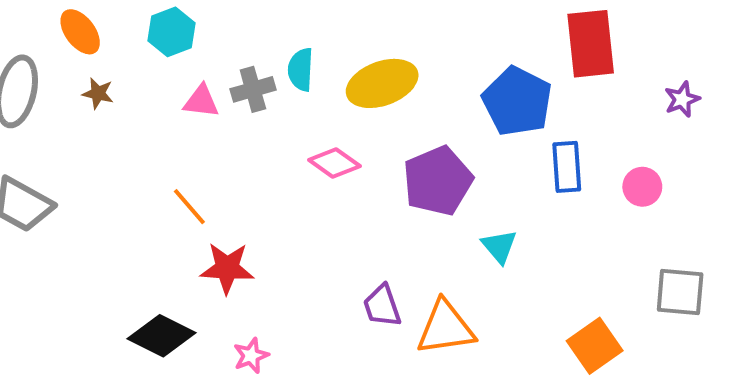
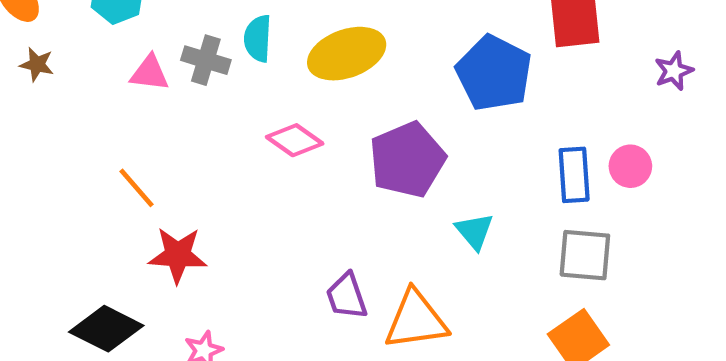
gray cross: (253, 89) -> (206, 60), turned 33
blue rectangle: (567, 167) -> (574, 175), moved
gray square: (680, 292) -> (585, 255), moved

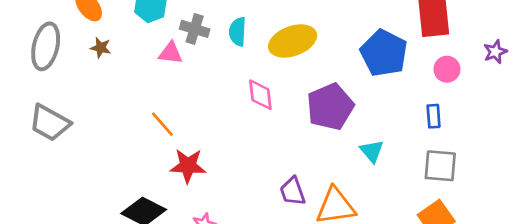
gray cross: (206, 60) -> (195, 29), moved
pink diamond: (295, 140) -> (260, 95), turned 48
pink circle: (630, 166) -> (447, 69), moved
blue rectangle: (574, 175) -> (434, 116), size x0.7

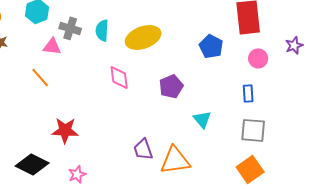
blue pentagon: (384, 53) -> (211, 46), size x0.7
purple pentagon: (330, 107) -> (171, 86), size x0.7
orange line: (162, 124) -> (40, 77), moved

